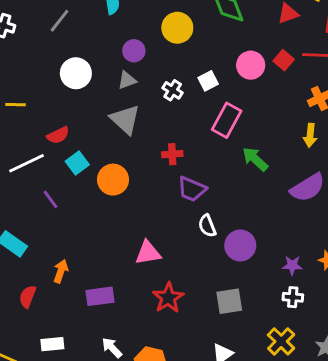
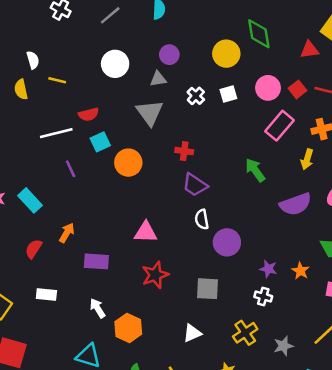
yellow circle: (177, 28) -> (226, 54), moved
pink rectangle: (227, 120) -> (279, 126), moved

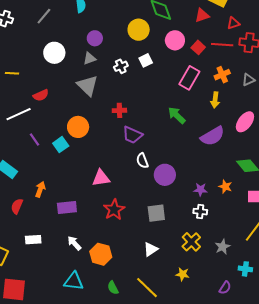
pink circle: (268, 88) -> (175, 40), moved
white cross: (196, 96) -> (121, 66), turned 32
cyan square: (100, 142) -> (61, 145), moved

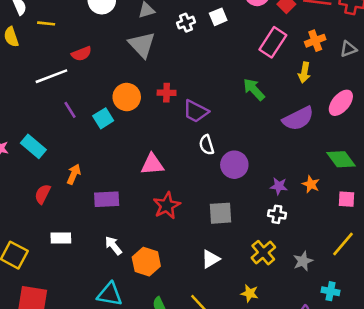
red cross: (119, 110) -> (167, 93), moved

